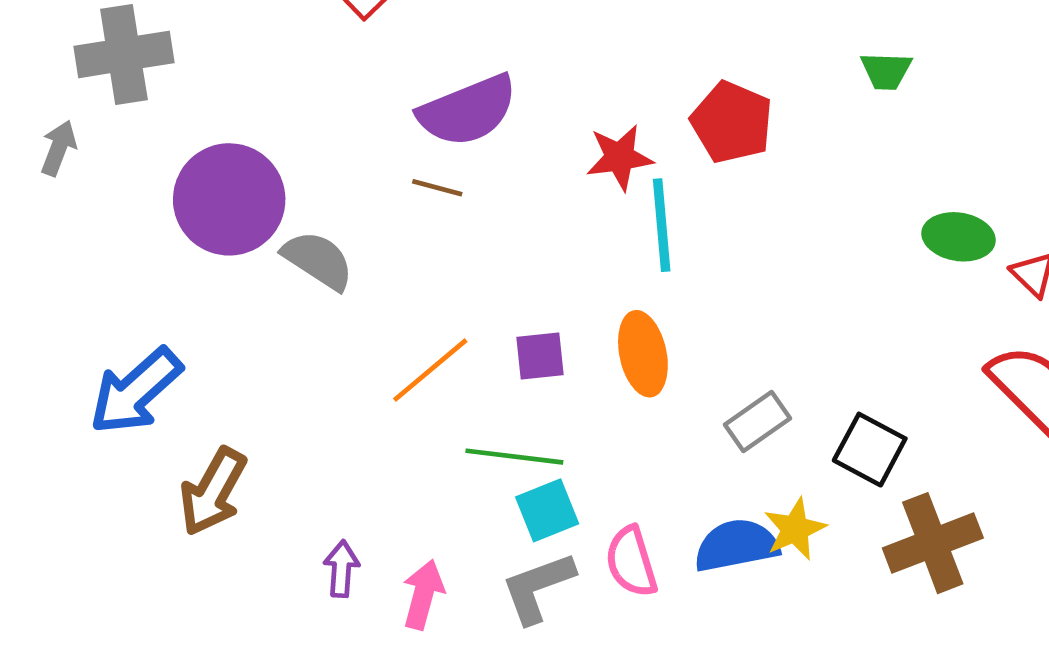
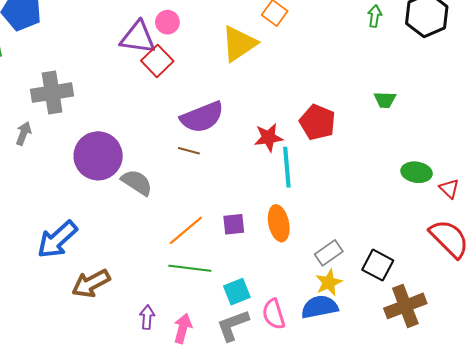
green line: (514, 457) -> (190, 268), moved
brown arrow: (213, 492) -> (91, 283), turned 33
yellow star: (795, 529) -> (329, 282), moved

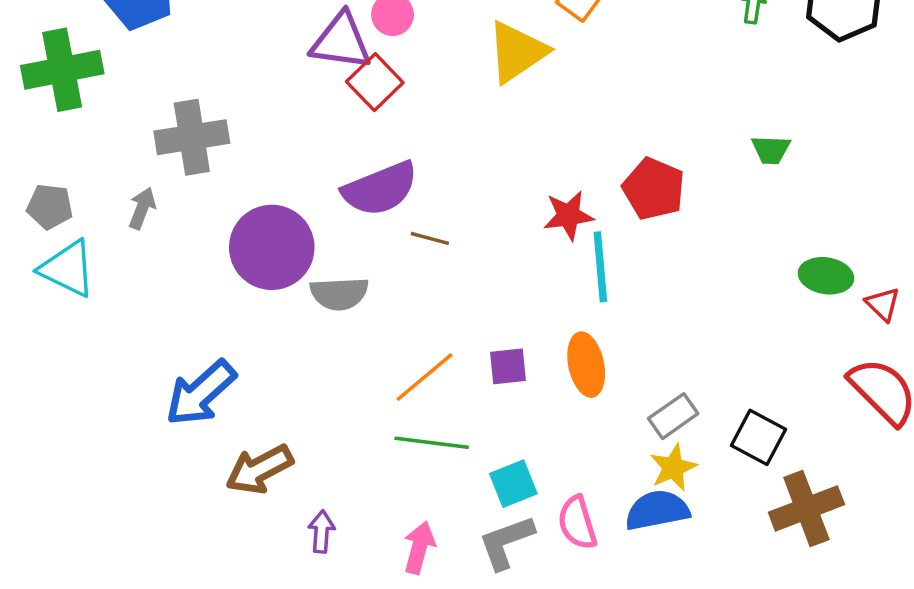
purple semicircle: (202, 117) -> (380, 189), moved
gray semicircle: (137, 182) -> (339, 294), turned 144
purple arrow: (147, 317) -> (322, 532), moved

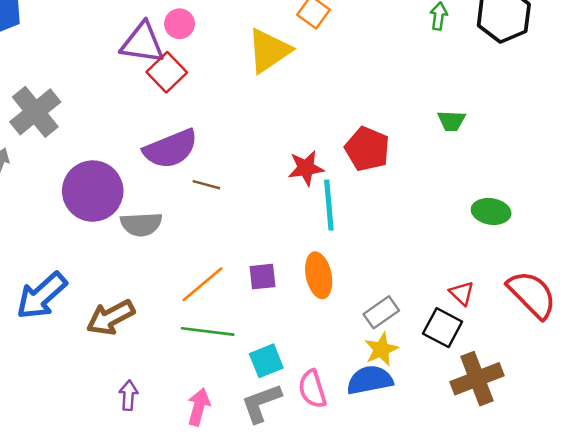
gray cross: (192, 137) -> (35, 112), turned -30
red triangle: (883, 304) -> (462, 293), moved
brown arrow: (259, 469) -> (111, 317), moved

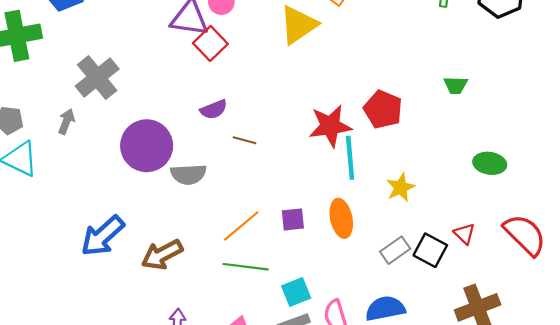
purple semicircle: (171, 149) -> (214, 109), size x0.6
red star: (306, 168) -> (330, 126), size x1.4
black square: (443, 328) -> (430, 250), moved
yellow star: (381, 349) -> (401, 188), moved

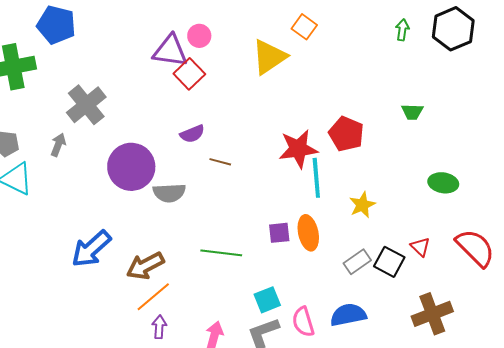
purple square: (293, 219) -> (279, 233), moved
orange line: (241, 226) -> (153, 297), moved
green line: (246, 267) -> (221, 253), moved

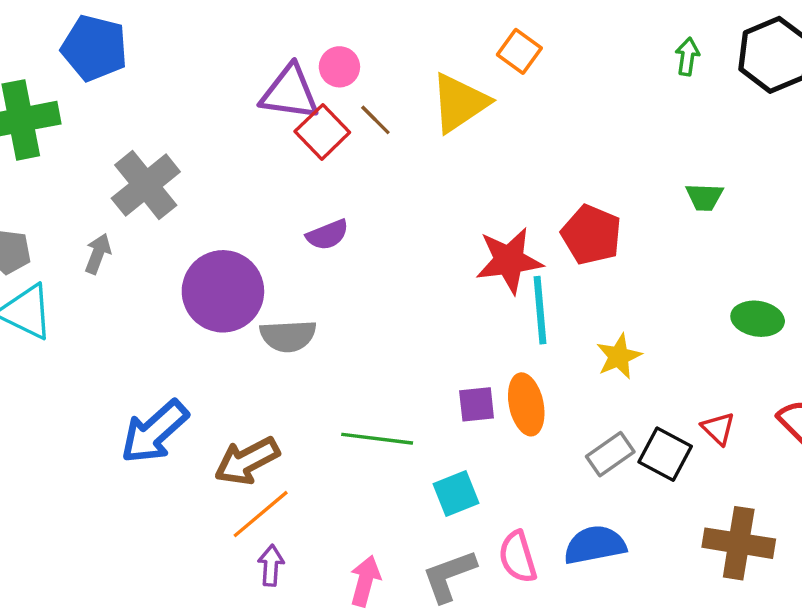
brown line: (220, 162) -> (375, 120), moved, turned 30
cyan square: (267, 300) -> (456, 494), moved
brown cross: (432, 314) -> (739, 543), turned 30

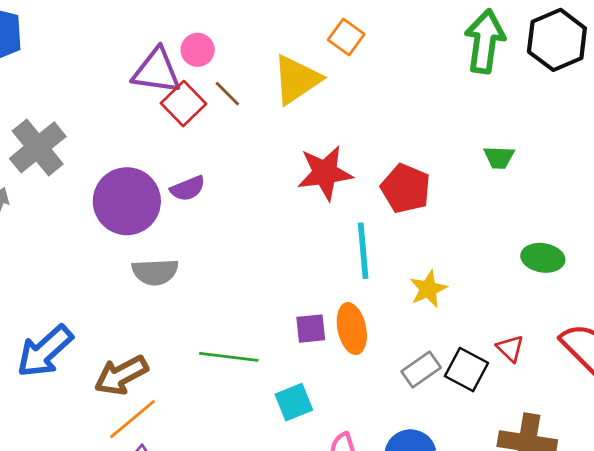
green arrow: (687, 57) -> (485, 41), size x2.0
red star: (509, 260) -> (325, 173), moved
purple circle: (223, 291) -> (127, 201), moved

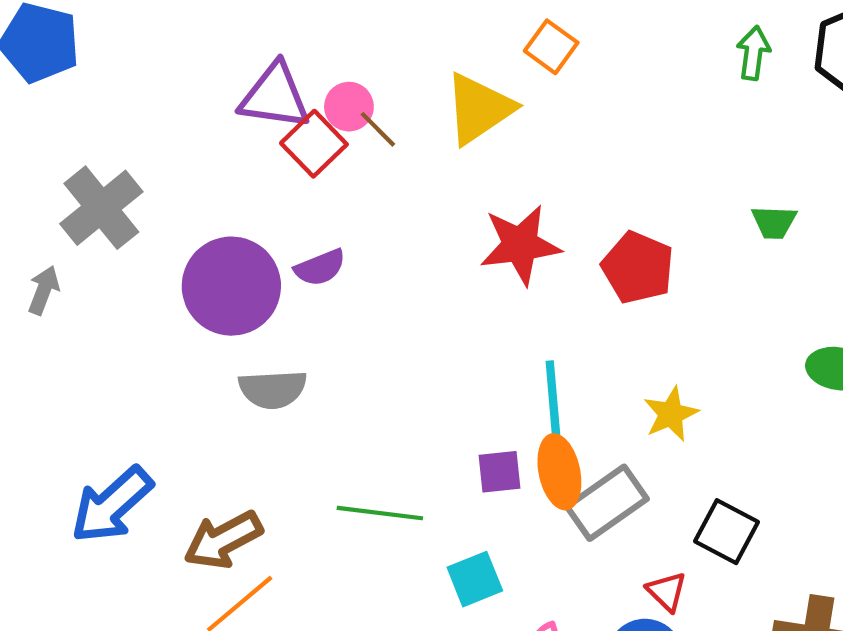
green arrow: (485, 41) -> (753, 53), size x0.6
pink circle: (198, 50) -> (349, 107), moved
cyan line: (363, 251) -> (553, 402), moved
red triangle: (510, 348) -> (667, 591), moved
gray rectangle: (421, 370) -> (607, 503), moved, size x1.4

